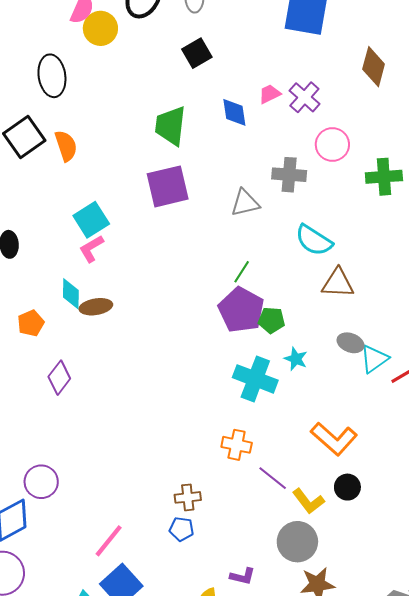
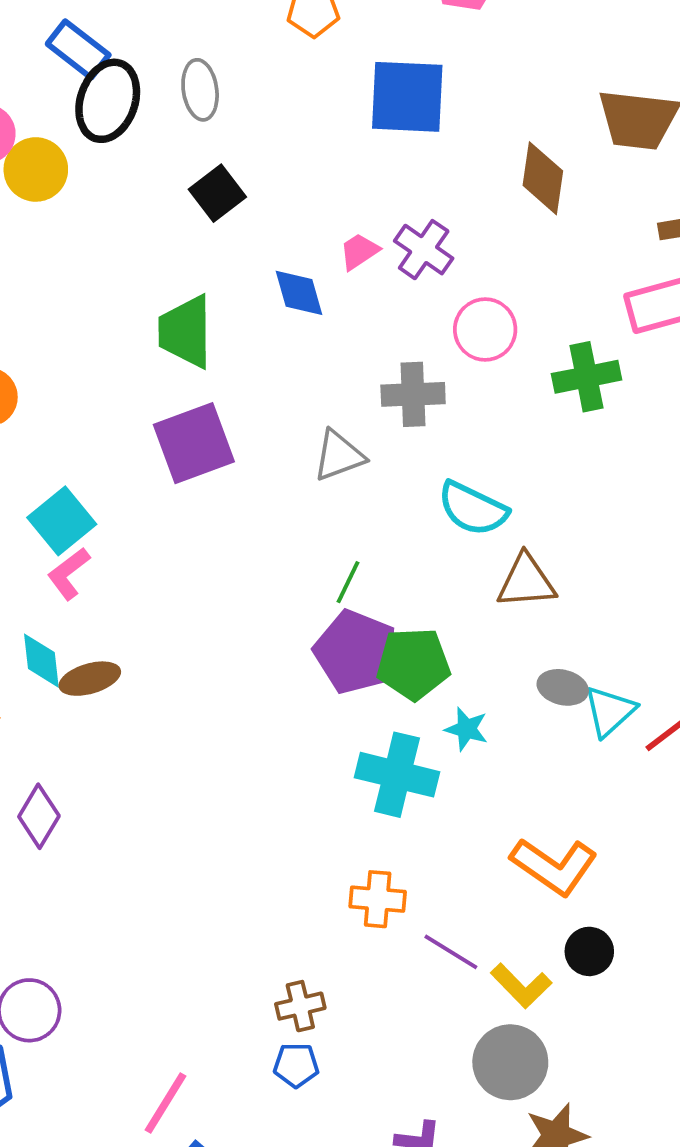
green pentagon: (271, 320) -> (413, 664), size x1.5

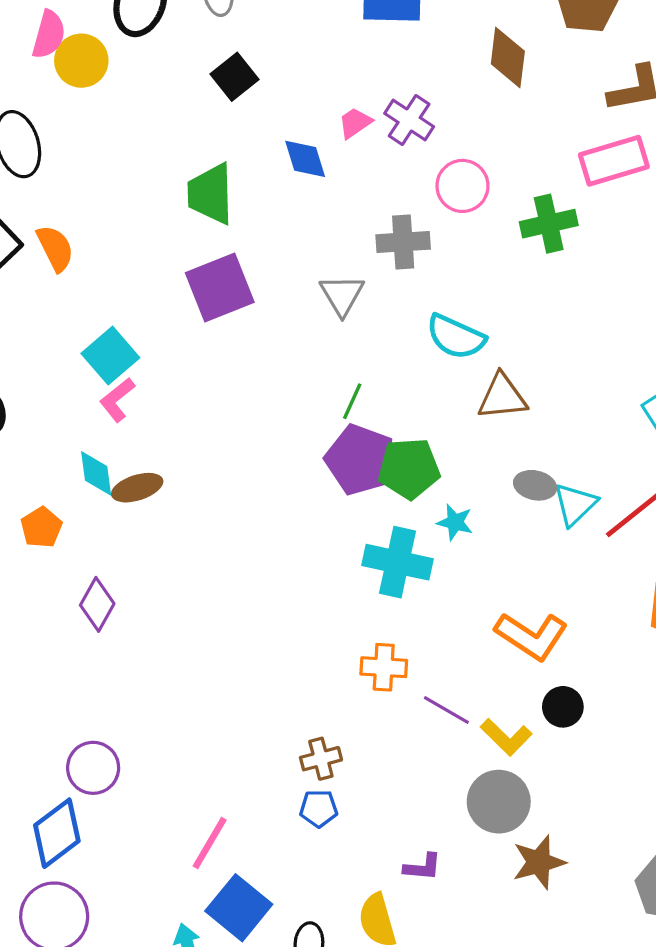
gray triangle: (339, 456) -> (342, 295), turned -39

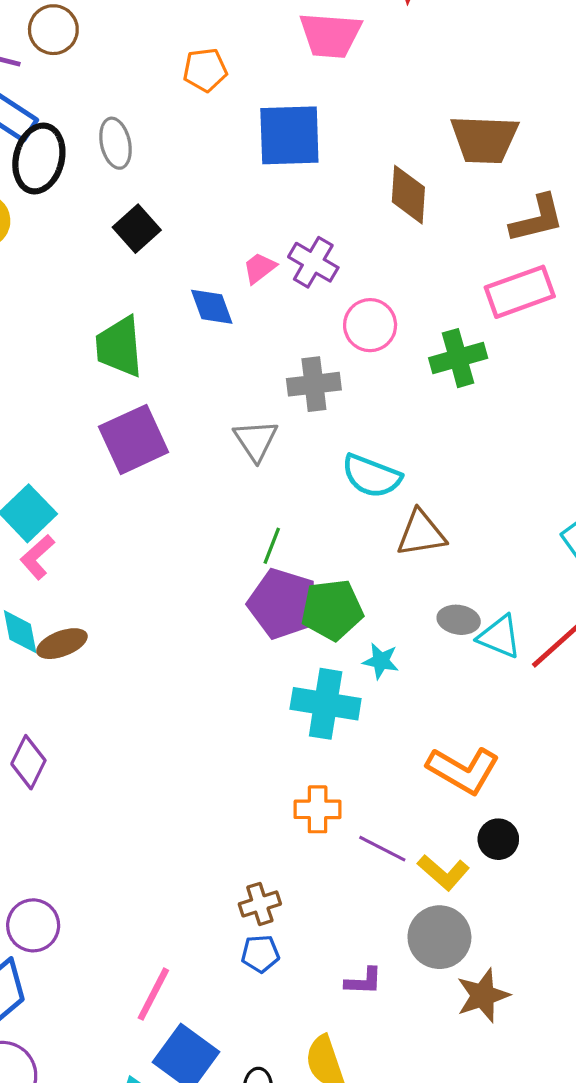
cyan triangle: (575, 504) -> (499, 637), turned -51
purple L-shape: (423, 867) -> (364, 981), moved

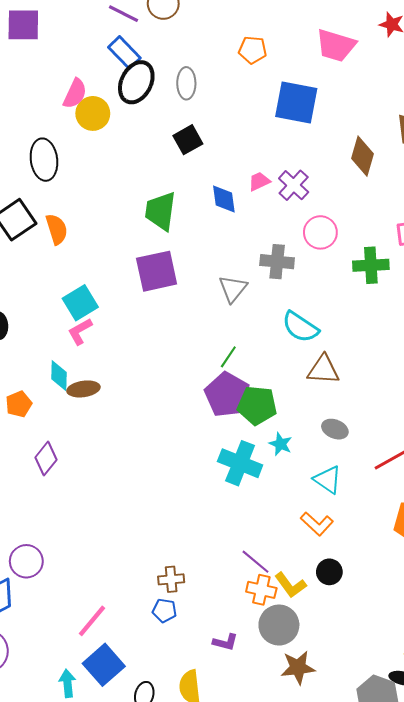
cyan triangle: (499, 637) -> (328, 480), moved
orange L-shape: (463, 770) -> (317, 524), size x0.7
orange cross: (318, 809) -> (261, 590), moved

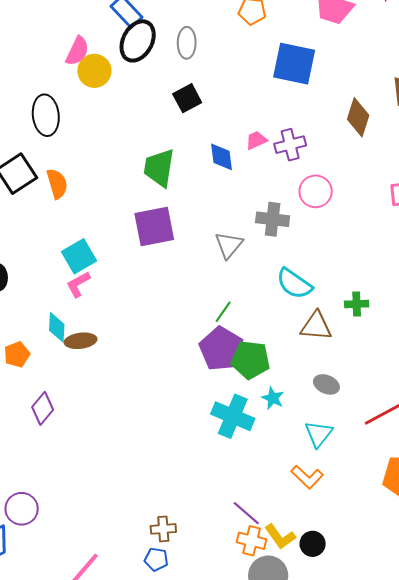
purple cross: (294, 185) -> (290, 145), turned 32
green cross: (371, 265) -> (357, 304), moved, size x0.7
cyan triangle: (328, 480) -> (318, 434), turned 32
black circle: (329, 572) -> (313, 544), moved

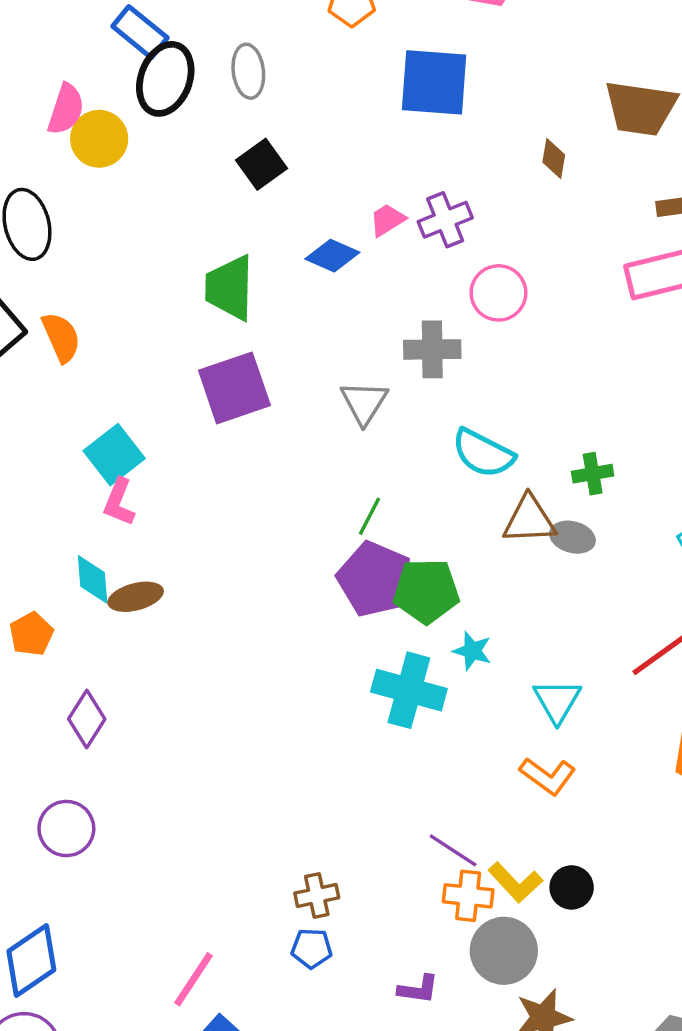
brown diamond: (358, 117) -> (554, 159), size x0.6
blue diamond: (222, 157) -> (332, 256), turned -52
pink L-shape: (78, 284) -> (119, 502), turned -32
gray ellipse: (326, 384) -> (572, 537), moved
purple circle: (22, 509) -> (66, 829), moved

